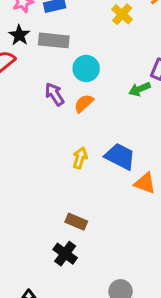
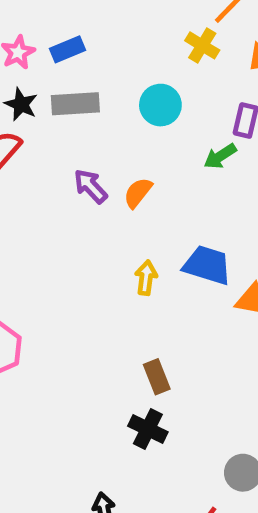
yellow cross: (122, 14) -> (202, 45), moved
cyan circle: (86, 68) -> (160, 105), moved
brown rectangle: (76, 222) -> (157, 377), turned 55

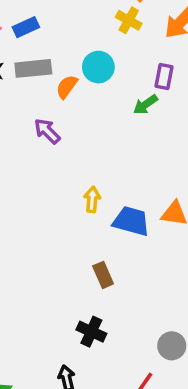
orange semicircle: (138, 193) -> (67, 87), moved
blue trapezoid: (207, 265) -> (131, 221), moved
black cross: (148, 429) -> (91, 332), moved

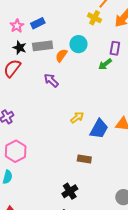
yellow arrow: (92, 199) -> (77, 117), turned 48
blue trapezoid: (131, 221) -> (99, 129), turned 105
brown rectangle: (103, 275) -> (84, 159), turned -56
black cross: (91, 332) -> (70, 191), moved, turned 35

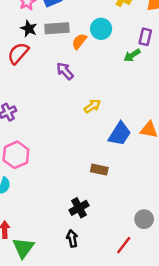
yellow arrow: (77, 117) -> (92, 106), moved

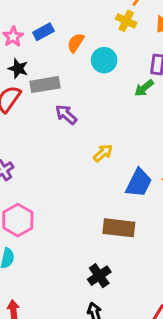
gray rectangle: (57, 28) -> (45, 85), moved
orange semicircle: (79, 41) -> (76, 43), moved
brown rectangle: (99, 170) -> (119, 228), size x1.5

